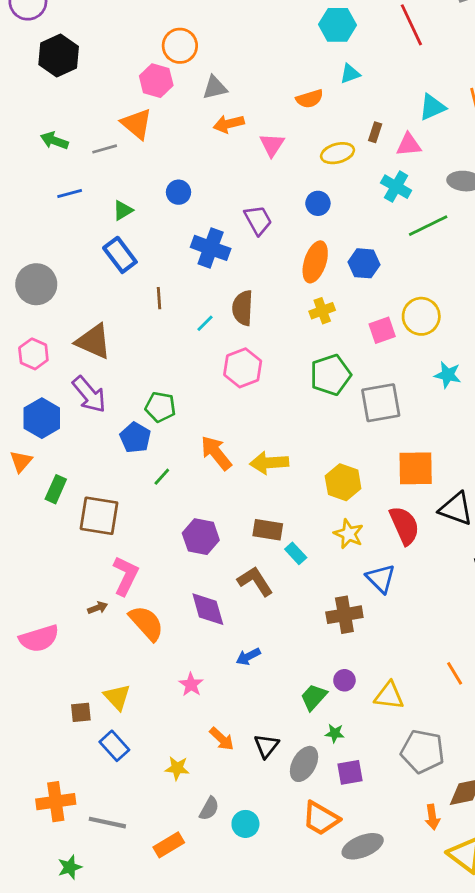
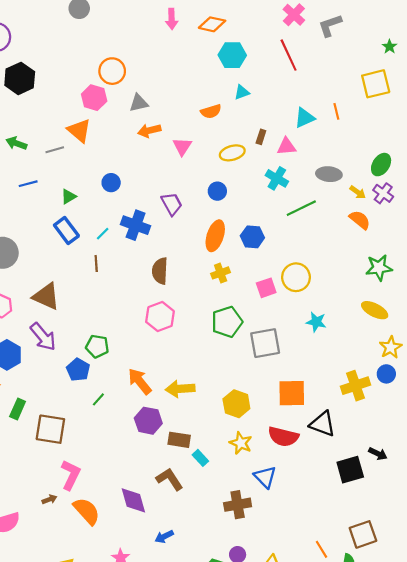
cyan line: (205, 323) -> (103, 234), moved
red semicircle: (404, 525) -> (283, 437), turned 128
purple hexagon: (201, 537) -> (148, 421), moved

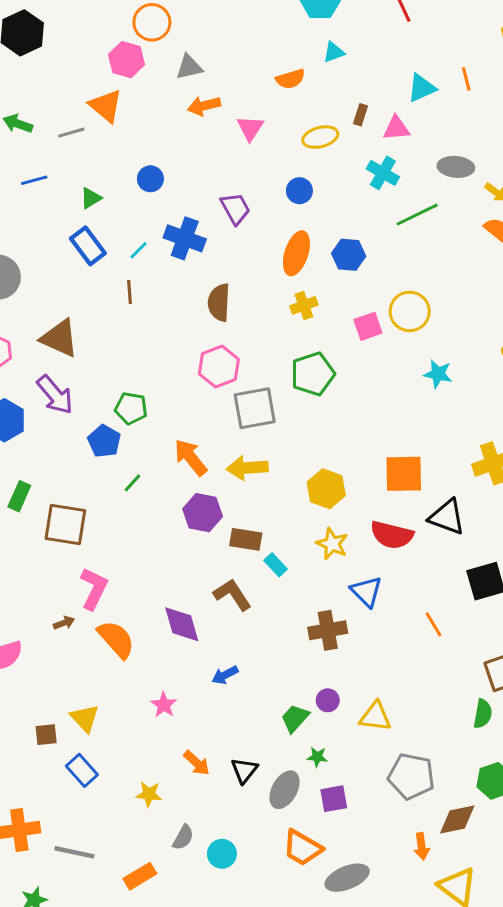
gray square: (265, 343) -> (255, 408), moved
orange line: (322, 549) -> (434, 624), moved

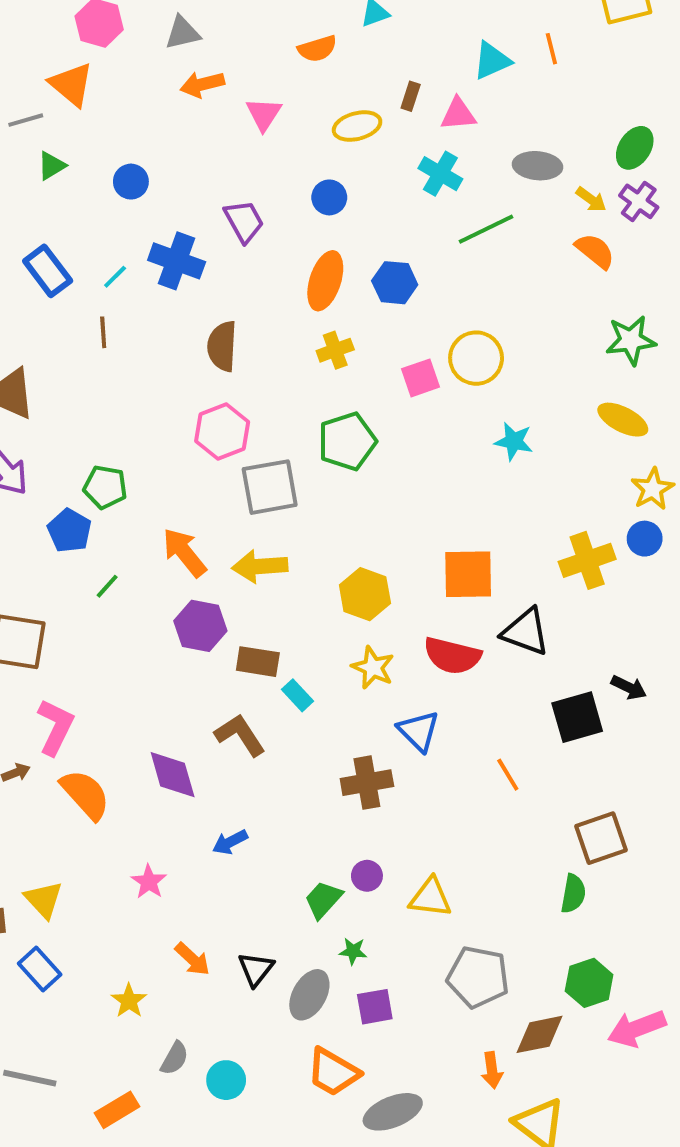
green triangle: (91, 198) -> (52, 166), moved
yellow star: (149, 794) -> (129, 1001), turned 30

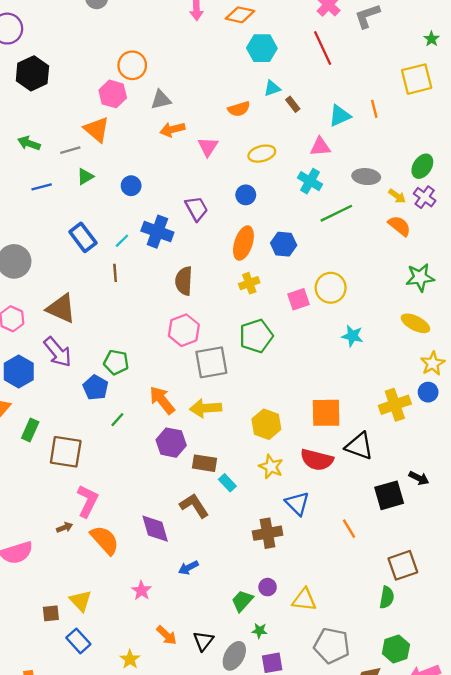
brown rectangle: (411, 96) -> (293, 104), moved, turned -56

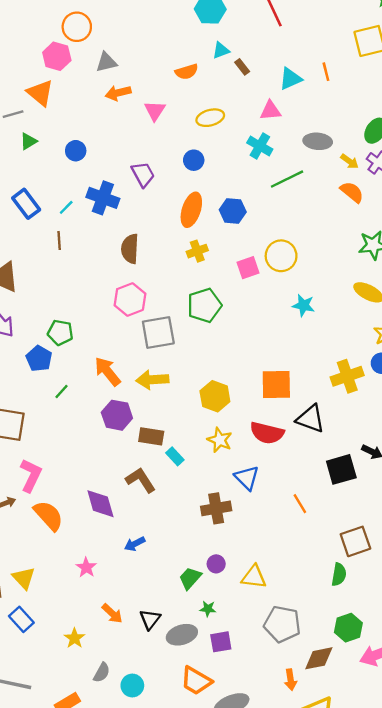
gray ellipse: (234, 656) -> (182, 635), turned 44

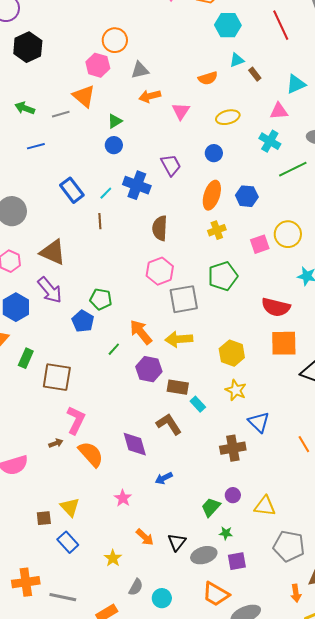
green triangle: (28, 141) -> (115, 121), moved
green line: (61, 392) -> (114, 349), moved
red semicircle: (267, 433) -> (276, 307), moved

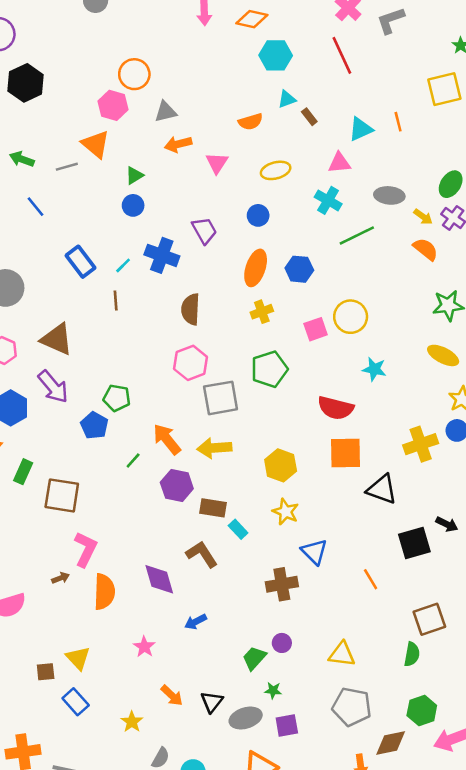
blue line: (36, 146) -> (36, 207), turned 66
orange semicircle: (91, 454) -> (104, 592), turned 44
yellow triangle: (265, 506) -> (342, 654), moved

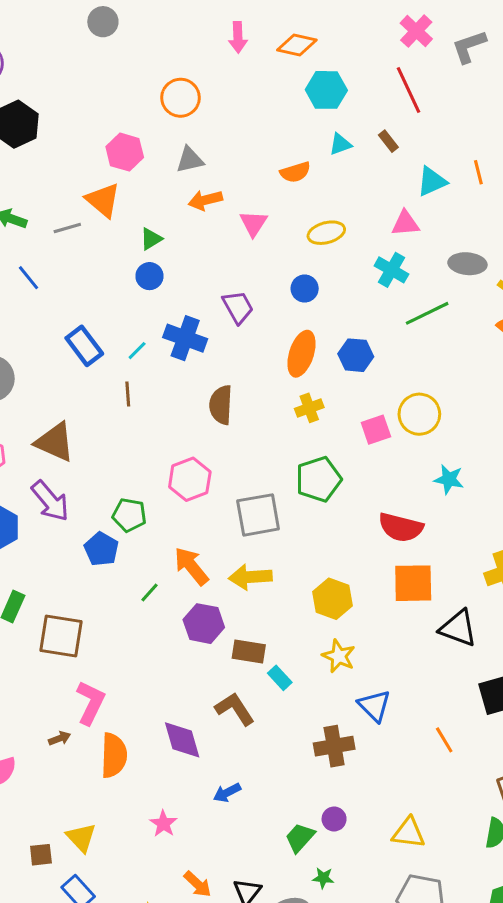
orange circle: (134, 74) -> (181, 98), moved
brown rectangle: (309, 117) -> (388, 141), moved
pink hexagon: (191, 363) -> (190, 479), moved

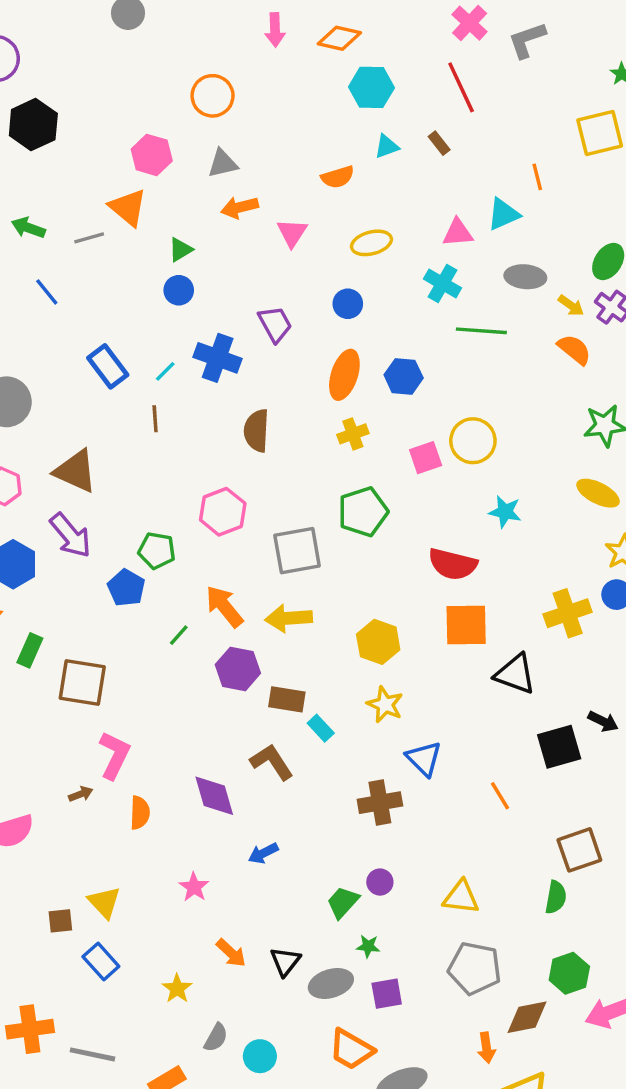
cyan triangle: (432, 181) -> (503, 214), moved
green line: (427, 313) -> (481, 331), turned 30
orange semicircle: (114, 755) -> (140, 813), size x0.7

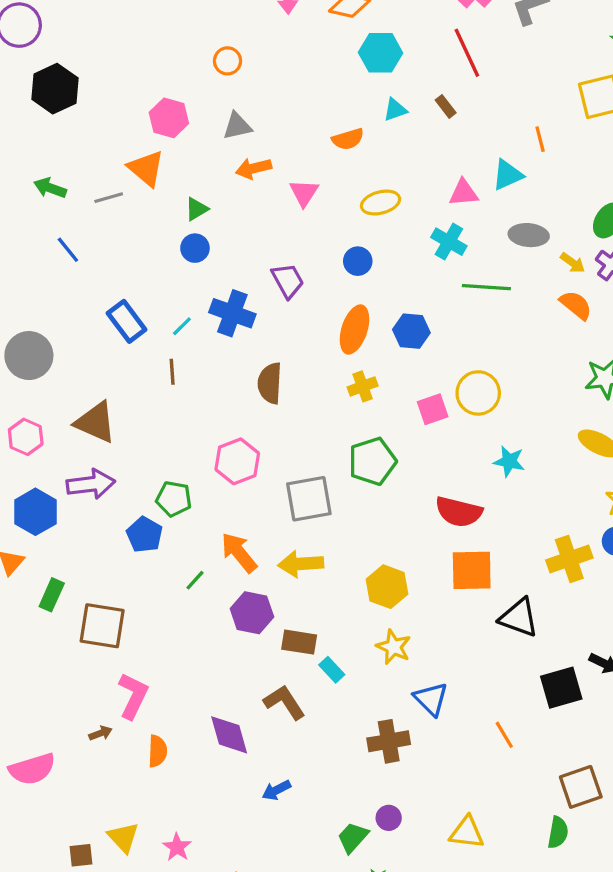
orange circle: (213, 96) -> (228, 61), size x0.7
purple arrow: (71, 535) -> (91, 484), turned -57
pink star: (194, 887) -> (177, 847), moved

